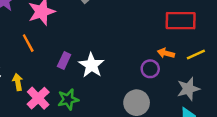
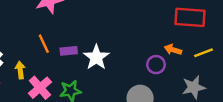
orange line: (28, 43) -> (44, 44), moved
purple rectangle: (64, 61) -> (69, 51), turned 56

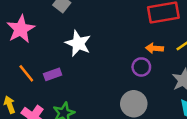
white star: (96, 57) -> (78, 43), moved

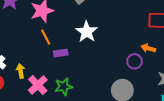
orange line: (26, 73) -> (46, 37), moved

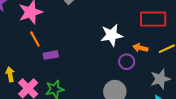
white star: (87, 32) -> (112, 35), moved, turned 30

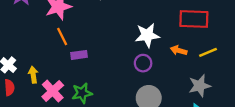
purple circle: (127, 62) -> (143, 63), moved

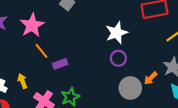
orange arrow: (179, 50) -> (151, 78), moved, turned -48
yellow arrow: (33, 75) -> (22, 81), moved

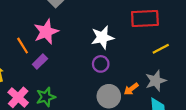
pink star: (32, 25) -> (46, 32), moved
purple rectangle: (60, 64) -> (40, 61), turned -32

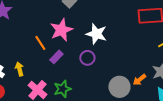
white star: (102, 37) -> (96, 34), moved, turned 30
purple circle: (101, 64) -> (87, 58), moved

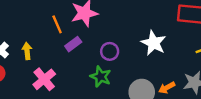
white star: (96, 34) -> (154, 43), moved
green star: (62, 89) -> (101, 77), moved, turned 30

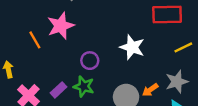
purple rectangle: (73, 44) -> (59, 90), moved

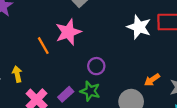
white star: (132, 47) -> (139, 27), moved
orange arrow: (150, 90) -> (152, 80), moved

